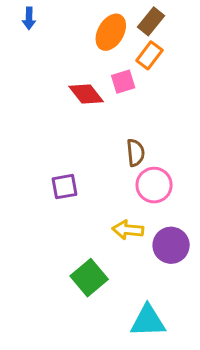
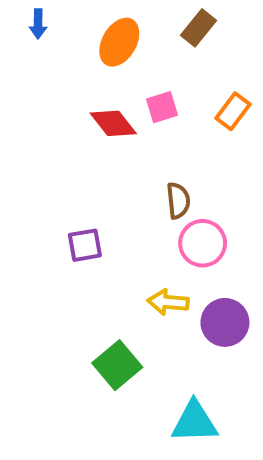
orange ellipse: (111, 32) -> (119, 42), moved
orange rectangle: (149, 55) -> (233, 111), moved

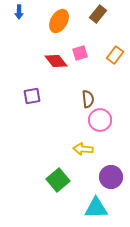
purple square: (85, 245) -> (32, 96), moved
purple circle: (225, 322) -> (111, 177), moved

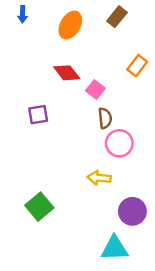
pink square: (80, 53) -> (95, 90), moved, turned -35
green square: (58, 180) -> (39, 207), moved

